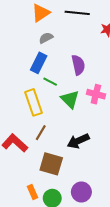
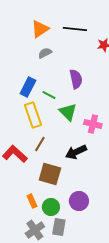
blue rectangle: (39, 63) -> (28, 87), moved
pink cross: (96, 94) -> (93, 124), moved

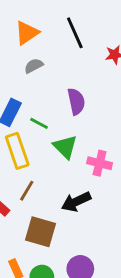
black line: (75, 29) -> (75, 33), turned 60

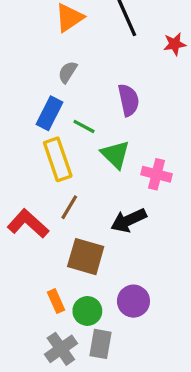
gray semicircle: (34, 66) -> (68, 72), moved, turned -30

